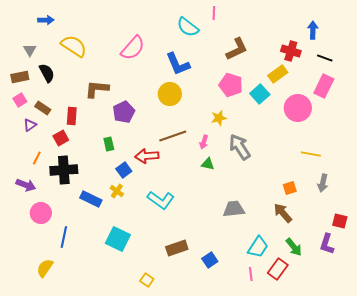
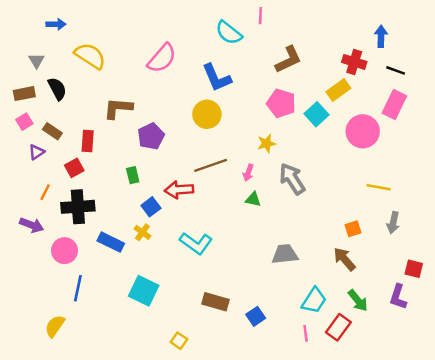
pink circle: (41, 213) -> (65, 251), moved
brown rectangle: (177, 248) -> (215, 302), turned 35

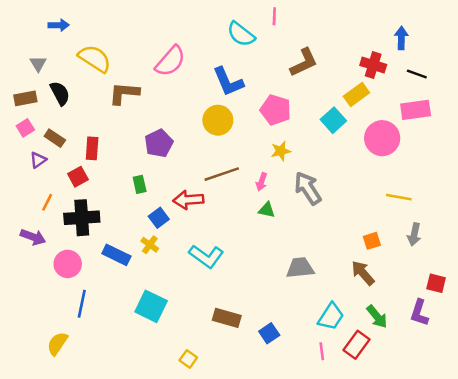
pink pentagon: (281, 103) -> (276, 110), moved
pink rectangle: (394, 105) -> (416, 110), turned 56
brown L-shape: (118, 108) -> (124, 93), moved

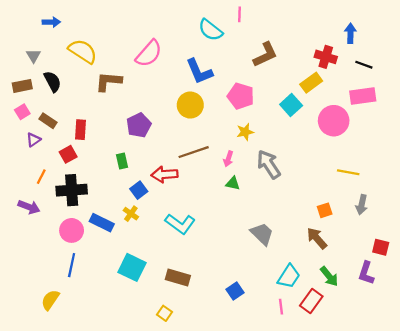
pink circle: (68, 264) -> (72, 230), moved
gray trapezoid: (300, 268) -> (262, 234), turned 50
brown rectangle: (227, 318) -> (178, 278), moved

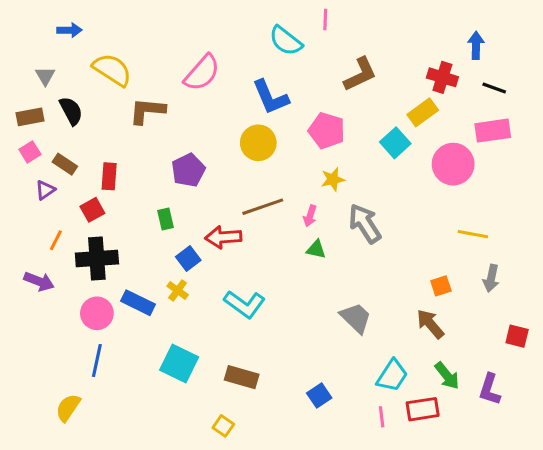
purple L-shape: (366, 273) -> (490, 389), moved
red rectangle: (311, 301) -> (423, 409), turned 45

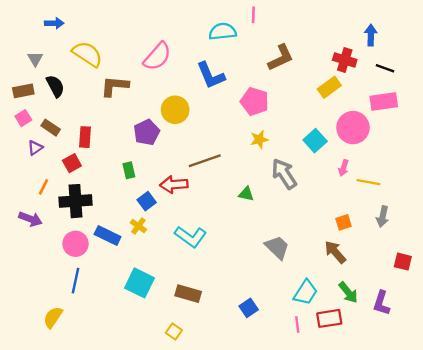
cyan semicircle: (286, 41) -> (223, 32), turned 136
yellow circle: (258, 143) -> (175, 110), moved
cyan square: (395, 143) -> (315, 141), moved
pink arrow: (310, 216) -> (343, 168), moved

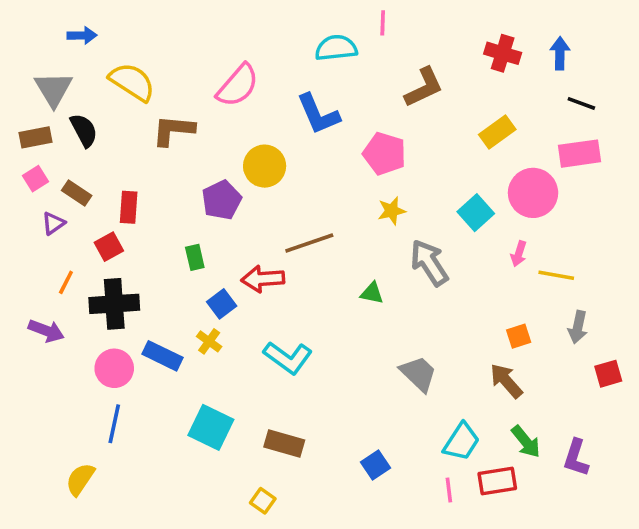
gray triangle: (35, 59) -> (53, 89), size x1.6
red cross: (345, 60) -> (503, 53), moved
red square: (403, 262) -> (608, 374), moved, turned -30

